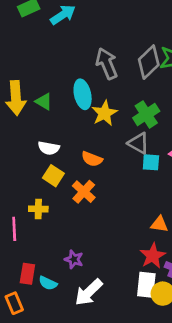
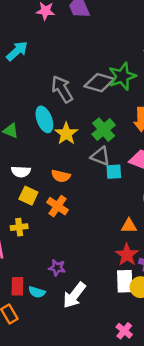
gray diamond: (149, 62) -> (99, 83), turned 68

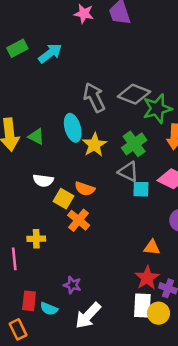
green star: (122, 76) -> (157, 109), moved
yellow square: (28, 196) -> (64, 199), moved

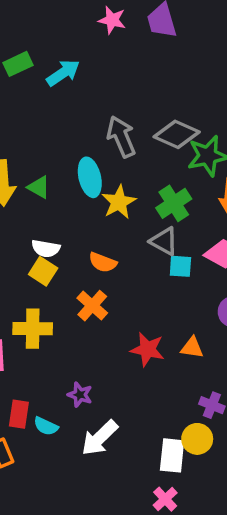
yellow square: (64, 199) -> (43, 271), moved
yellow cross: (36, 239) -> (33, 329), size x1.5
red star: (147, 278) -> (147, 349), moved, turned -30
white rectangle: (142, 306) -> (172, 455), moved

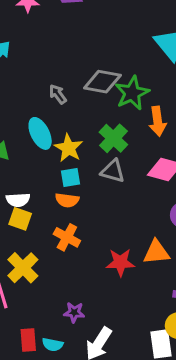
gray arrow: (121, 137) -> (58, 94), size x0.6
cyan square: (180, 266) -> (70, 177), moved
yellow cross: (33, 329) -> (23, 268), turned -32
orange triangle: (192, 348) -> (156, 252), size x1.4

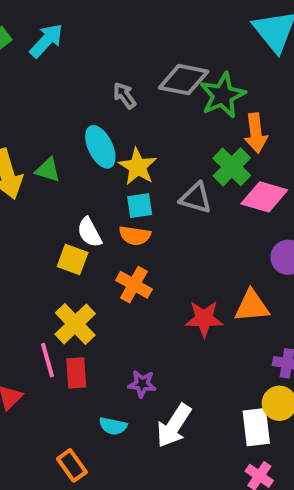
green cross: (113, 138) -> (232, 167), moved
white semicircle: (18, 200) -> (89, 232), moved, turned 65
red rectangle: (28, 340) -> (76, 373), moved

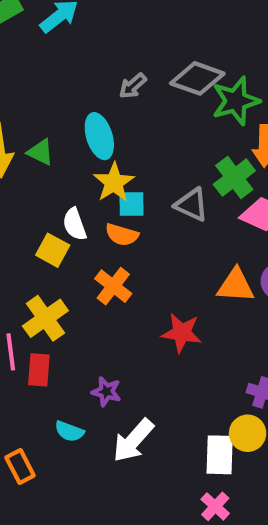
gray arrow: (125, 95) -> (133, 86), turned -104
yellow star: (138, 167) -> (114, 182), moved
orange triangle: (252, 306) -> (236, 285), moved

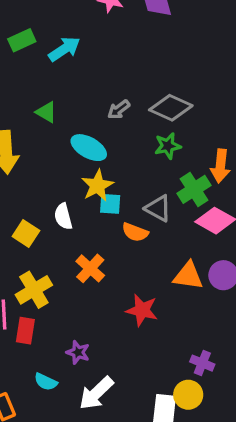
green star: (236, 101) -> (168, 146), moved, size x0.7
cyan ellipse: (99, 136) -> (89, 148), turned -48
green triangle: (41, 152) -> (46, 112), moved
orange semicircle: (122, 235) -> (135, 232), moved
yellow square: (53, 250) -> (26, 233), moved

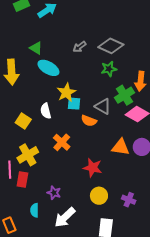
cyan ellipse: (89, 148) -> (48, 68), moved
cyan semicircle: (46, 382) -> (34, 210), turned 64
yellow circle: (188, 395) -> (99, 196), moved

